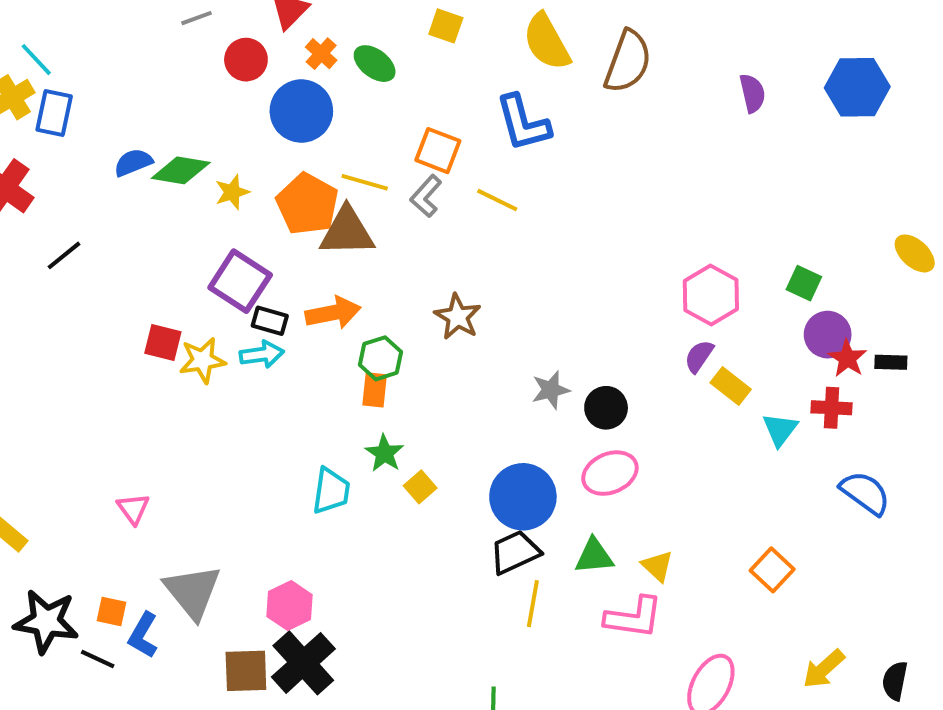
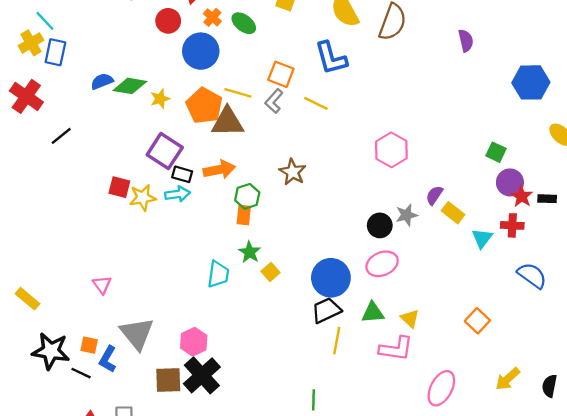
blue hexagon: (857, 87) -> (531, 82), moved
pink hexagon: (711, 295) -> (391, 150), moved
gray star: (551, 390) -> (406, 215), moved

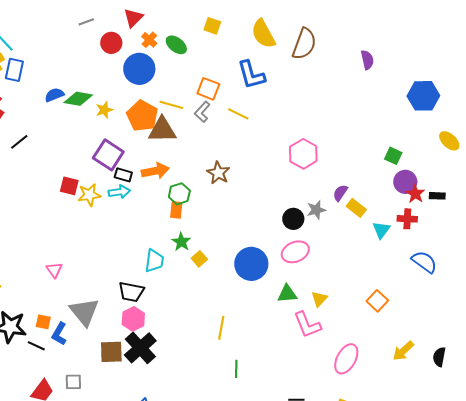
black trapezoid: (326, 310) -> (131, 292), moved, turned -144
yellow triangle: (410, 318) -> (319, 299), turned 30
yellow line: (337, 341) -> (221, 328), moved
pink L-shape: (396, 349) -> (307, 325), turned 60

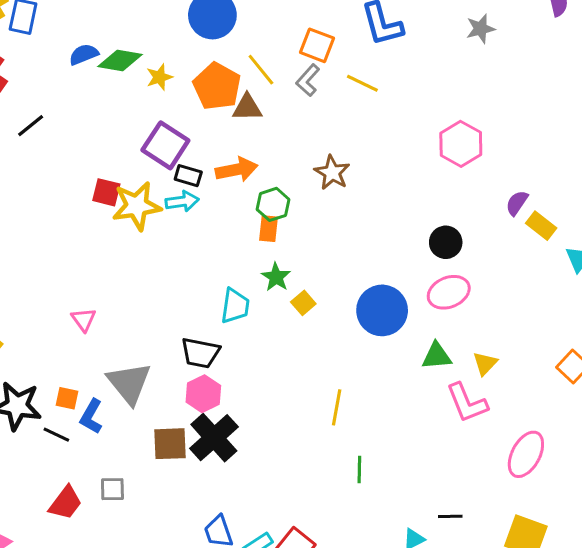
yellow line: (171, 105) -> (261, 70), turned 35
brown triangle: (162, 130) -> (247, 107), size x0.7
yellow star: (89, 195) -> (137, 206), size x1.4
gray star: (316, 210) -> (481, 29), moved

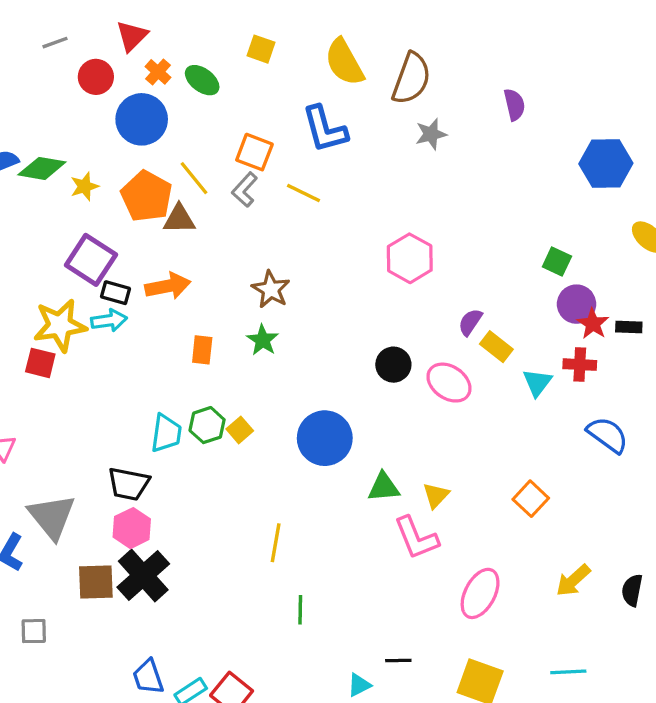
red square: (106, 192) -> (40, 363), moved
green hexagon: (273, 204) -> (207, 425), moved
green star: (276, 277) -> (263, 340), moved
pink ellipse: (449, 292) -> (449, 383), moved, turned 57

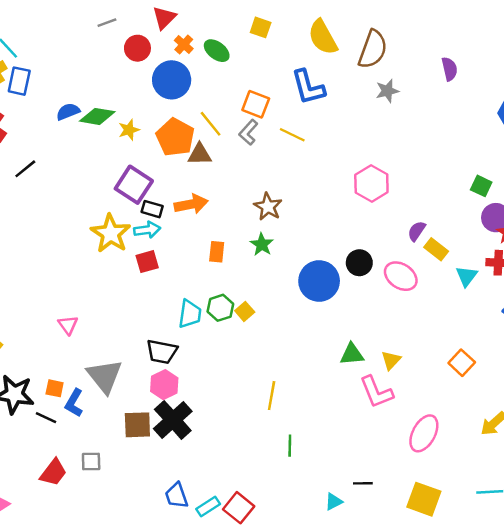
yellow star: (60, 325) -> (111, 233), turned -30
red square: (40, 363) -> (147, 262), moved, turned -30
blue circle: (325, 438) -> (319, 281), moved

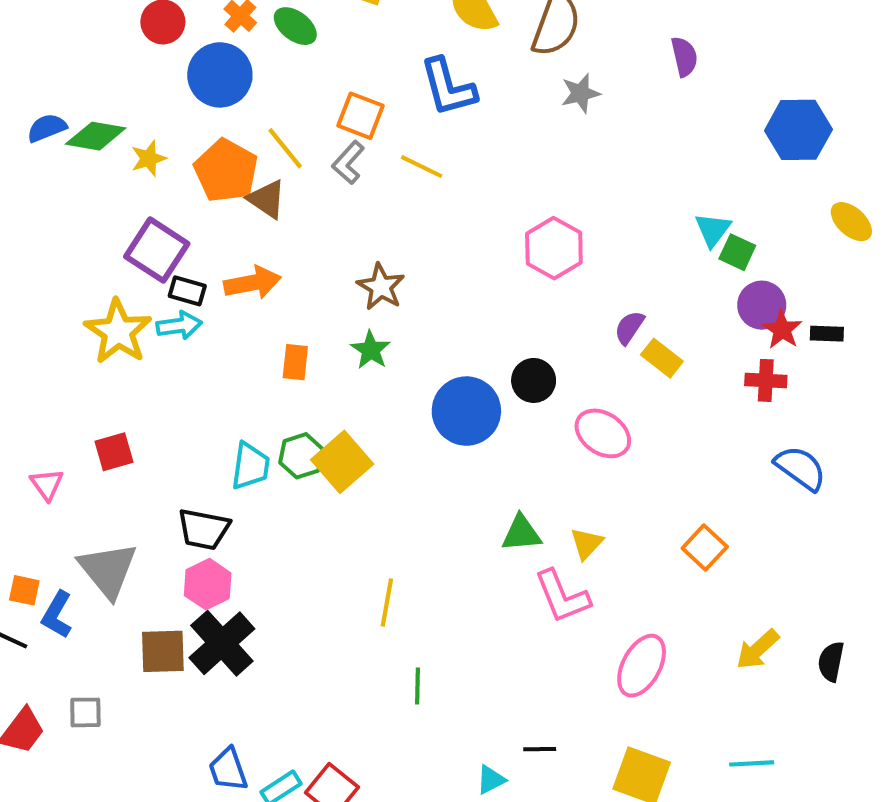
brown triangle: (200, 154) -> (267, 199), turned 35
red square: (147, 262) -> (114, 452), moved
pink ellipse: (401, 276) -> (603, 433), moved
cyan triangle: (467, 276) -> (713, 230), moved
yellow square: (245, 311) -> (342, 462), size x1.8

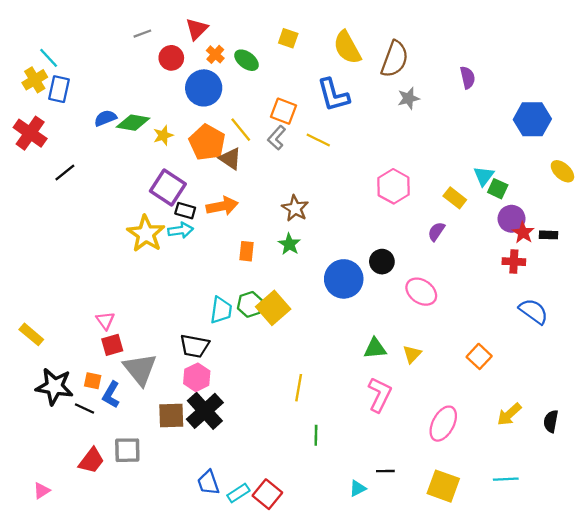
yellow rectangle: (662, 358) -> (455, 198), moved
red square: (114, 452) -> (112, 345), moved
pink L-shape: (562, 596) -> (380, 395), moved, turned -132
gray square: (85, 712) -> (127, 450), size x1.4

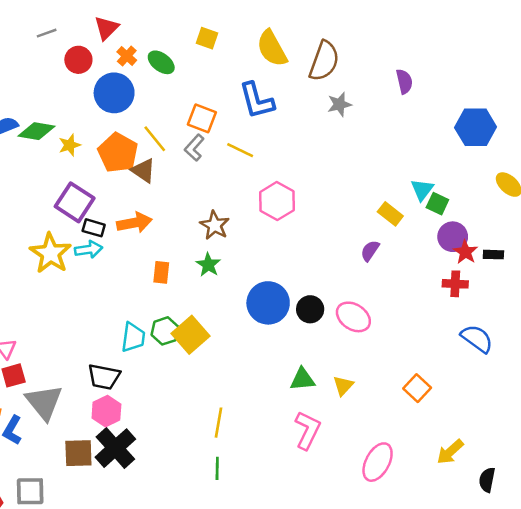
pink hexagon: (393, 186) -> (277, 201), moved
black circle: (382, 262) -> (310, 309), moved
black semicircle: (551, 421) -> (487, 480), moved
green line: (316, 435) -> (217, 468), moved

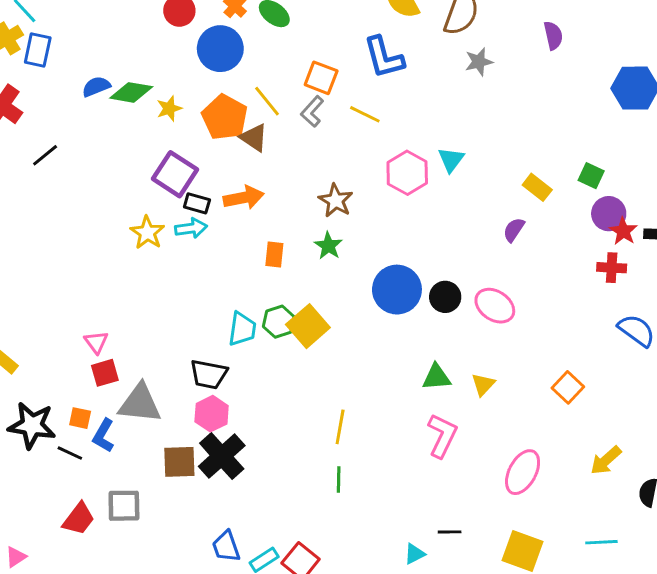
cyan triangle: (422, 190) -> (451, 160), moved
yellow star: (50, 253) -> (147, 233), size x0.7
gray triangle: (44, 402) -> (140, 403), turned -45

